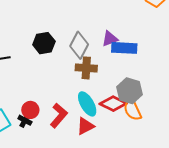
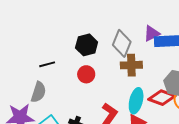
cyan ellipse: (87, 104) -> (136, 101), turned 50
red circle: (30, 110) -> (86, 74), moved

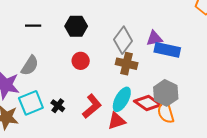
black hexagon: (87, 45) -> (76, 26), moved
black line: (47, 64) -> (33, 26), moved

